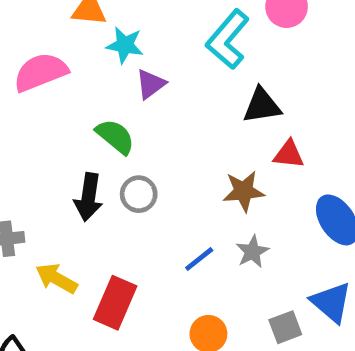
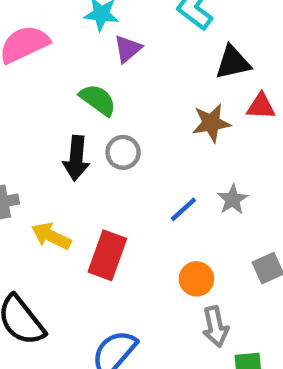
brown star: (244, 191) -> (211, 123), moved

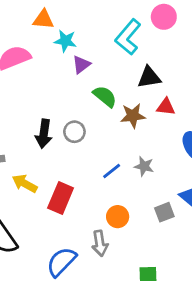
green semicircle: (98, 100) -> (105, 96), moved
gray star: (233, 199) -> (144, 166), turned -30
gray arrow: (215, 327) -> (100, 243), moved

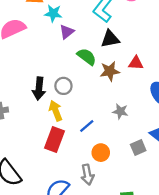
black triangle: (149, 77) -> (110, 39), moved
blue line: (112, 171) -> (87, 126), moved
yellow arrow: (25, 183) -> (56, 111), moved, turned 42

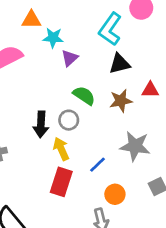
green semicircle: (87, 57) -> (84, 96), moved
gray star: (120, 111) -> (135, 146), size x1.6

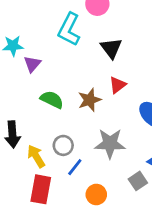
black triangle: (120, 64) -> (111, 48), moved, turned -45
red triangle: (150, 90) -> (118, 85), turned -30
gray circle: (69, 120) -> (63, 145), moved

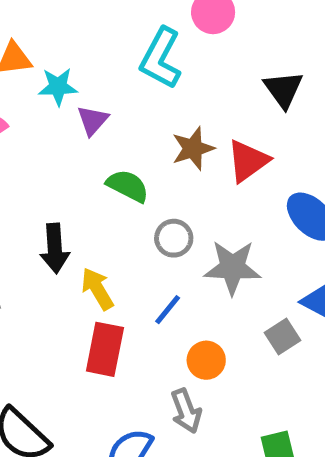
black triangle: (111, 48) -> (283, 89), moved
red triangle: (118, 85) -> (248, 161), size x1.4
brown star: (90, 100) -> (193, 148), moved
gray circle: (63, 145) -> (174, 238), moved

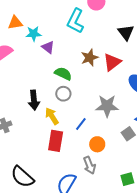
purple triangle: (93, 120) -> (48, 47), turned -32
gray circle: (174, 238) -> (63, 94), moved

